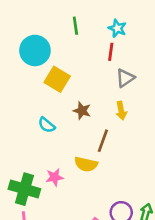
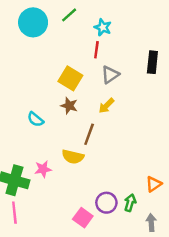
green line: (75, 26) -> (69, 15), moved, turned 56
cyan circle: (35, 50) -> (33, 22), moved
yellow square: (57, 79) -> (70, 78), moved
yellow arrow: (121, 111) -> (106, 106), turned 56

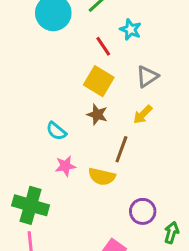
cyan star: (103, 27) -> (131, 30), moved
red line: (96, 50) -> (103, 46), moved, turned -42
pink star: (43, 169) -> (65, 166), moved
purple circle: (106, 203) -> (143, 211), moved

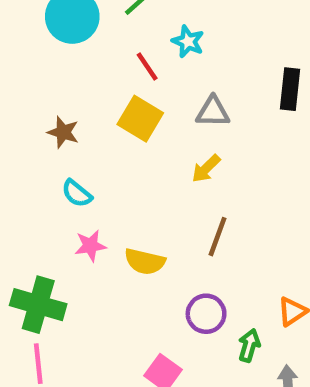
gray triangle: (147, 77) -> (213, 112), turned 35
brown star: (97, 114) -> (63, 132), moved
brown line: (121, 149) -> (217, 237), moved

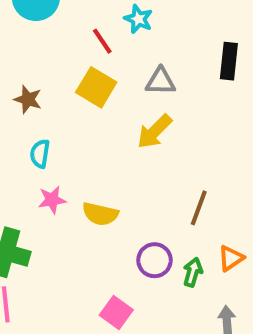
yellow arrow: (206, 169) -> (154, 132), size x1.4
cyan semicircle: (77, 193) -> (40, 154), turned 60
brown line: (217, 237) -> (199, 208), moved
green arrow: (249, 345) -> (193, 272), moved

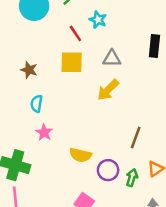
yellow square: (96, 87) -> (72, 62), turned -30
pink star: (52, 200) -> (44, 132), turned -30
yellow semicircle: (100, 214) -> (80, 155), moved

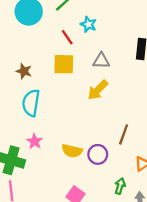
cyan semicircle: (37, 104) -> (31, 103), size x1.6
pink star: (44, 132) -> (35, 142), moved
purple circle: (108, 170) -> (98, 154), moved
green arrow: (132, 178) -> (120, 186), moved

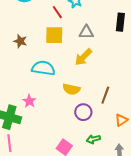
cyan semicircle: (31, 103) -> (43, 68), moved, turned 90
yellow semicircle: (72, 151) -> (71, 89), moved
green arrow: (120, 186) -> (93, 139), moved, turned -120

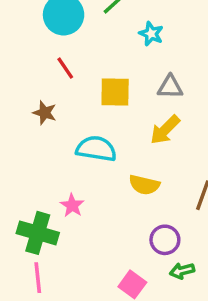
red line: (57, 12) -> (65, 68), moved
brown star: (20, 41) -> (45, 113), moved
purple circle: (83, 112) -> (165, 240), moved

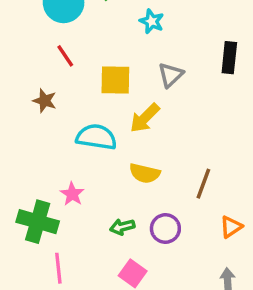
gray triangle: (170, 87) -> (171, 75), turned -44
yellow arrow: (165, 130) -> (145, 118), moved
green arrow: (182, 271) -> (122, 227), moved
pink line: (38, 278) -> (58, 268), moved

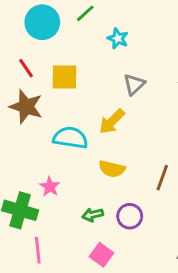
red line: (65, 56) -> (26, 68), moved
yellow square: (115, 80) -> (65, 77), moved
brown star: (45, 101) -> (26, 107), size x1.6

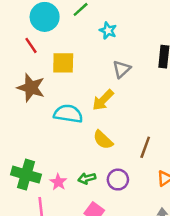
red line: (26, 68) -> (31, 45), moved
yellow semicircle: (112, 169) -> (103, 140), turned 30
pink star: (50, 187) -> (58, 182), moved

